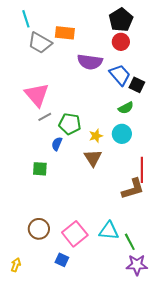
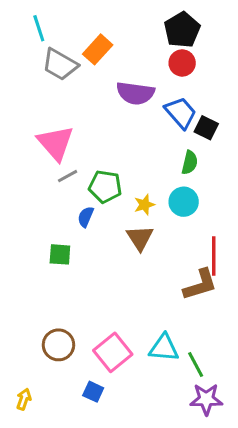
orange rectangle: (65, 33) -> (98, 49), turned -54
green semicircle: (126, 108) -> (190, 162), turned -49

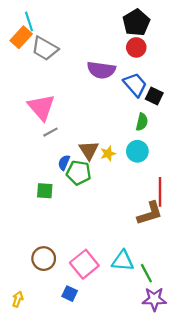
orange rectangle: (98, 49) -> (21, 37), moved
green pentagon: (105, 187) -> (79, 173), moved
brown triangle: (140, 238) -> (89, 150), moved

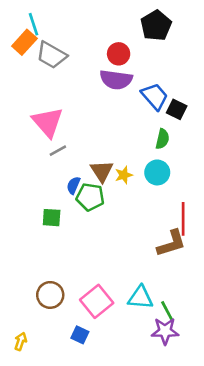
red circle: (136, 47) -> (119, 54), moved
purple star: (154, 299) -> (165, 331), moved

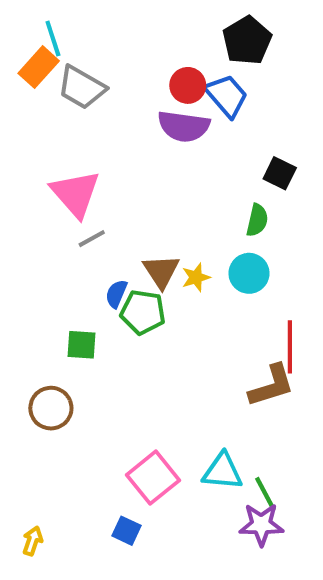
blue trapezoid: (155, 96) -> (227, 96), moved
brown circle: (50, 295) -> (51, 408), moved

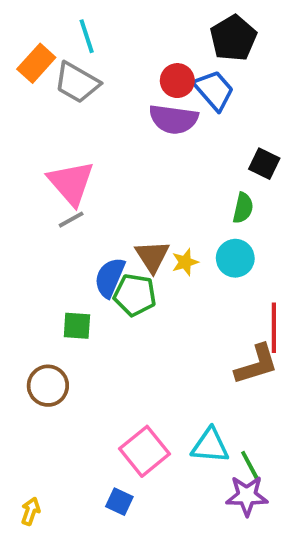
cyan line: (53, 38) -> (87, 36), moved
gray line: (92, 239) -> (71, 220), moved
blue semicircle: (116, 294) -> (110, 278), size x1.5

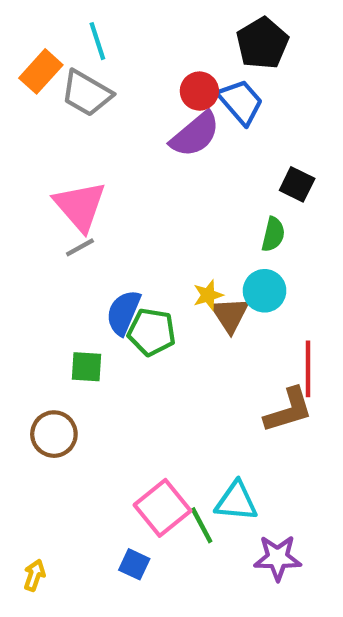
purple semicircle: (173, 119) -> (195, 134), turned -48
brown triangle: (152, 256) -> (230, 315), moved
green line: (251, 467) -> (202, 525), moved

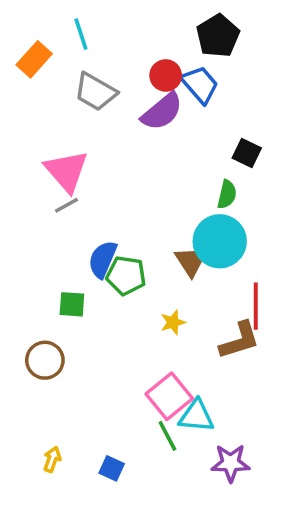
gray trapezoid: (87, 93) -> (95, 92), moved
cyan circle: (265, 291) -> (220, 241), size x1.5
yellow star: (208, 295) -> (173, 322), moved
pink square: (162, 508) -> (169, 396), moved
yellow arrow: (34, 575) -> (52, 459), moved

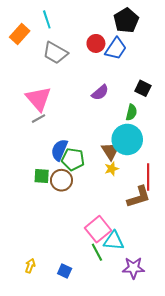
blue trapezoid: (200, 84) -> (116, 49), turned 75
purple semicircle: (162, 112) -> (100, 93), moved, size x0.7
yellow star: (173, 322) -> (112, 169), moved
brown circle: (45, 360) -> (61, 180), moved

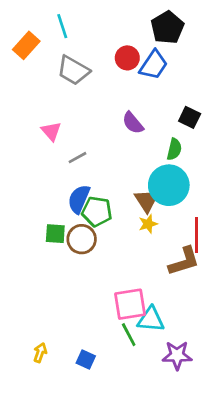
purple semicircle: (100, 93) -> (133, 123), turned 90
pink triangle: (39, 99) -> (51, 131), size x0.6
gray line: (39, 119) -> (77, 158), moved
pink square: (98, 229) -> (130, 304), turned 30

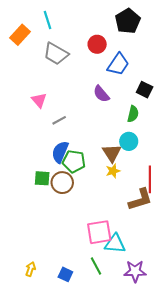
blue trapezoid: (154, 65) -> (118, 64), moved
cyan circle: (169, 185) -> (129, 141), size x0.6
green line: (129, 335) -> (96, 266), moved

